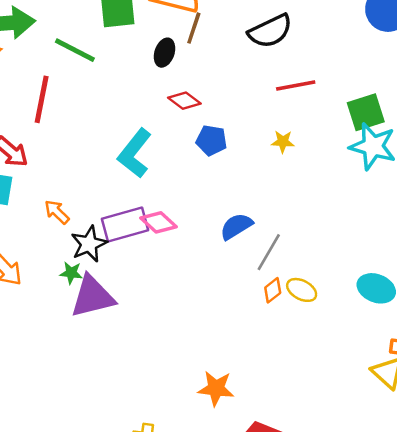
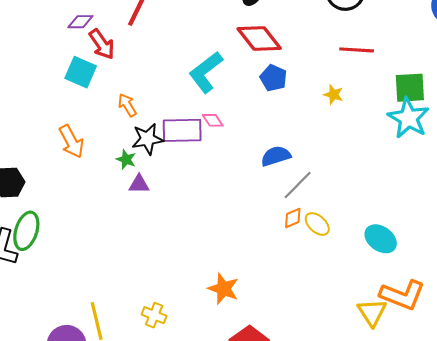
red diamond: (184, 101) -> (259, 38), size x1.6
pink diamond: (158, 222) -> (213, 120), moved, size x0.7
purple triangle: (92, 297) -> (139, 184), size x0.5

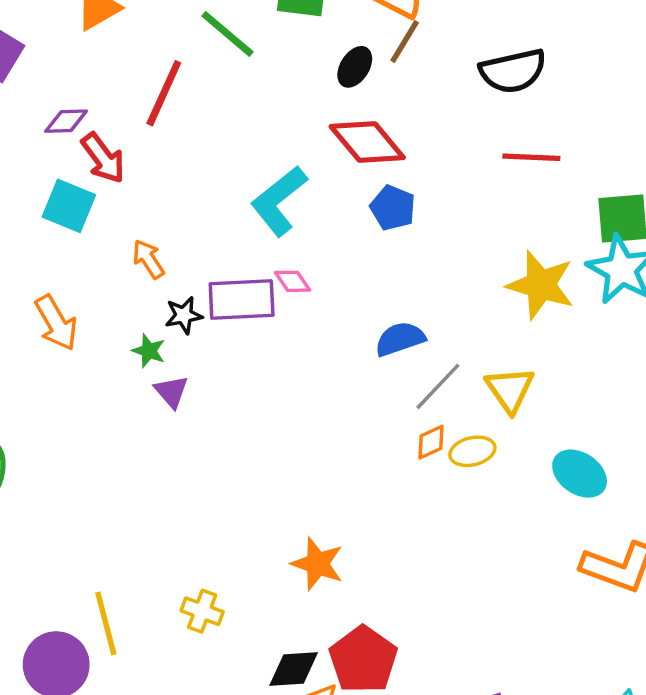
yellow star: (333, 95) -> (541, 285), moved, size x2.0
black star: (147, 139) -> (184, 315), size x0.7
purple triangle: (139, 184) -> (171, 392), turned 50
yellow ellipse: (317, 224) -> (472, 451), turned -55
yellow triangle: (372, 312) -> (510, 390), moved

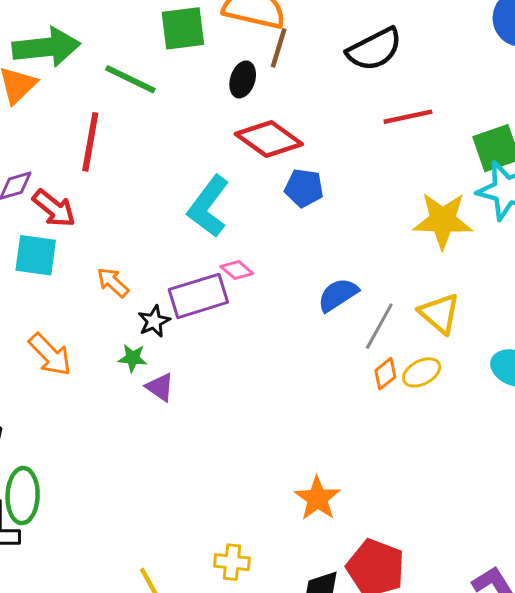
orange star: (317, 564) -> (317, 498), turned 30

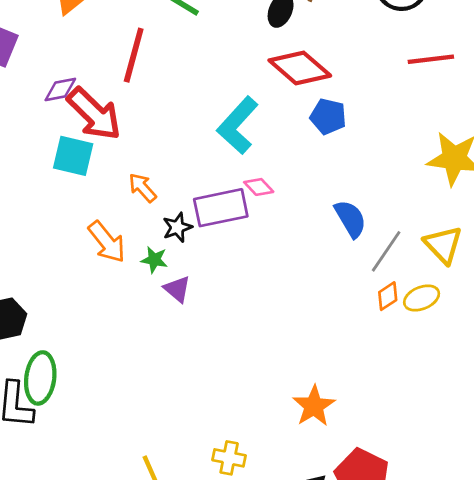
red arrow: (54, 208) -> (94, 114), size x1.4
blue semicircle: (338, 295) -> (350, 219), turned 87
orange arrow: (50, 355) -> (107, 242), moved

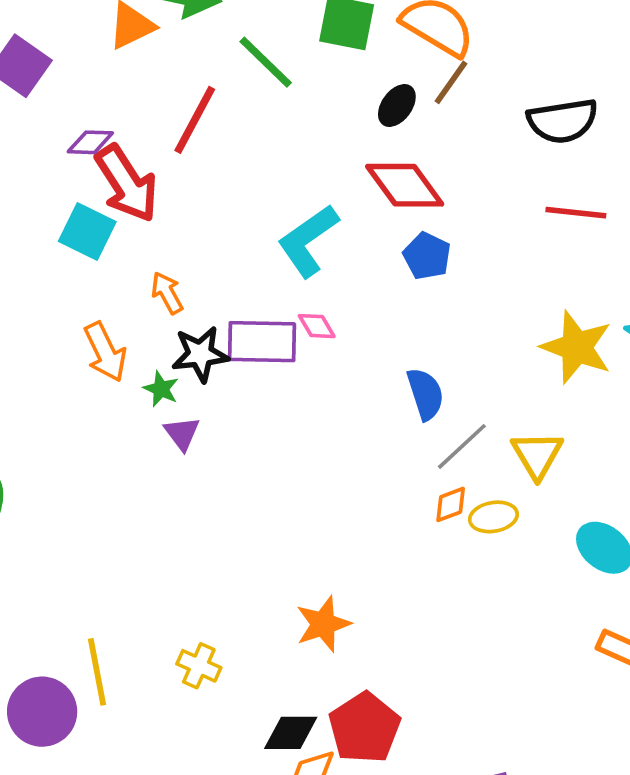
black star: (177, 227) -> (200, 354), size x1.4

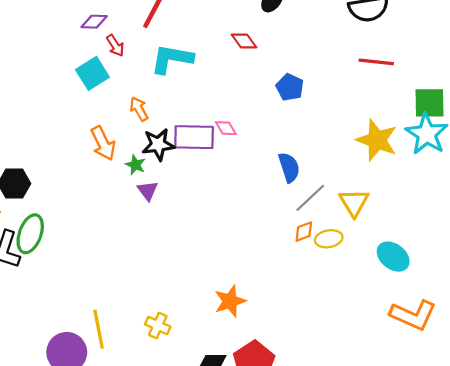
red arrow: (127, 184) -> (115, 46), size x0.5
red diamond: (405, 185) -> (244, 41), moved, size x0.6
cyan square: (87, 231) -> (92, 73), turned 32
cyan L-shape: (308, 241) -> (172, 59), moved, turned 45

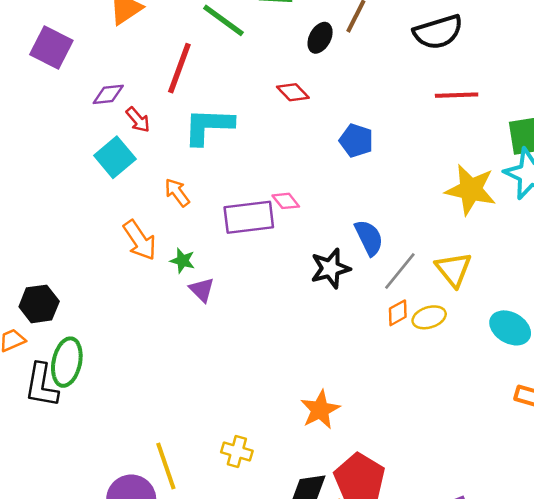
black star: (158, 145) -> (330, 268), moved

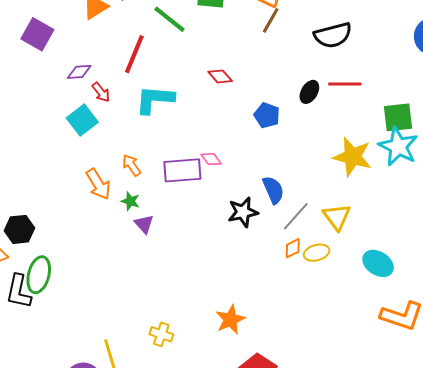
black ellipse: (320, 38) -> (309, 92), moved
orange arrow: (177, 192) -> (132, 165), moved
yellow cross: (237, 452) -> (161, 334), moved

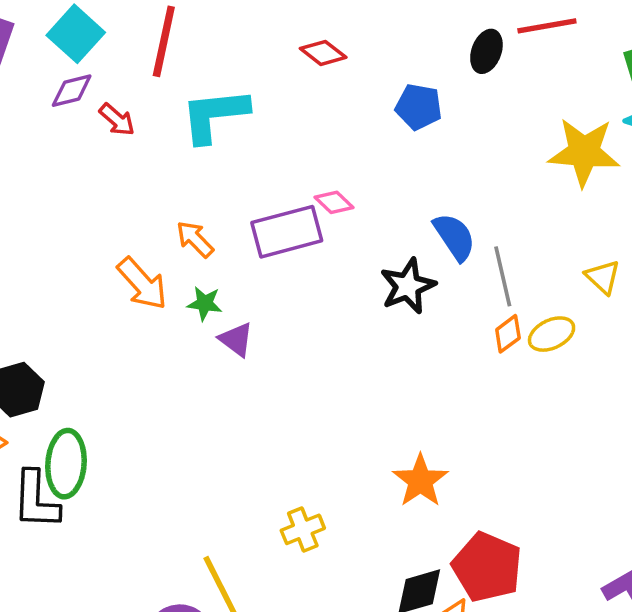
cyan square: (82, 120) -> (76, 34), moved
gray line: (296, 216) -> (503, 276), turned -44
yellow triangle: (337, 217) -> (603, 277), moved, size x0.7
yellow cross: (161, 334) -> (303, 529), turned -30

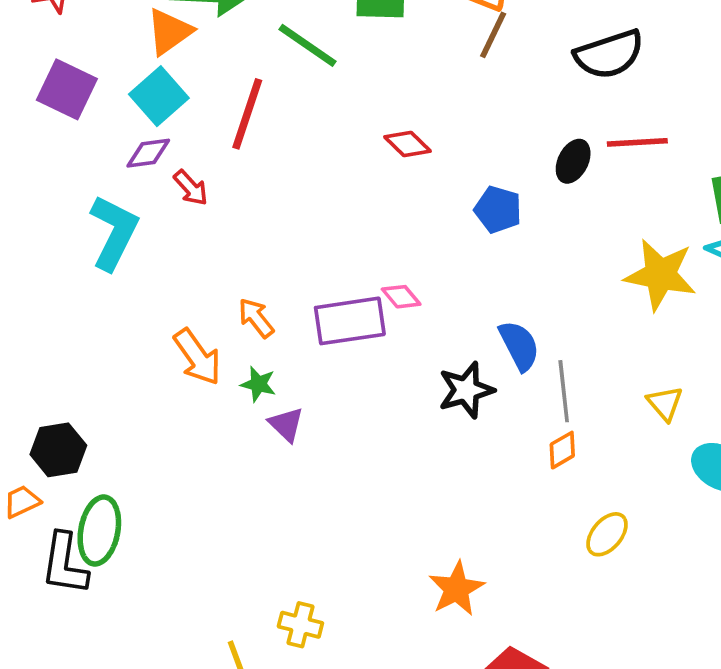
cyan L-shape: (215, 115) -> (114, 232), moved, turned 116
yellow ellipse: (552, 334) -> (607, 534), moved, turned -30
yellow cross: (303, 529) -> (300, 625), moved, turned 30

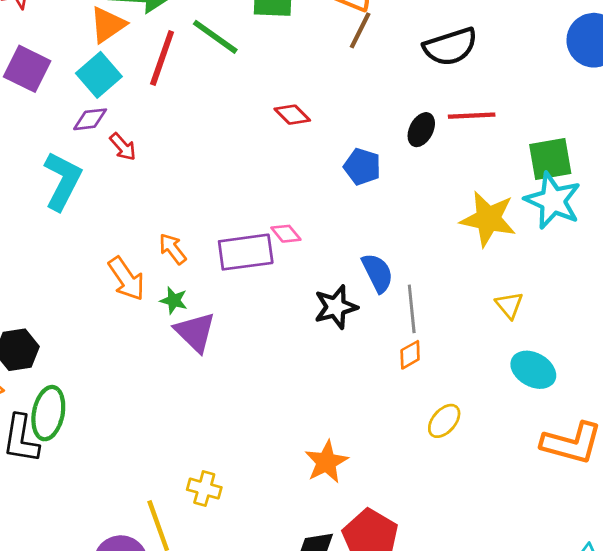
red line: (247, 114) -> (162, 58), moved
yellow triangle: (665, 403) -> (509, 305), moved
purple triangle: (286, 424) -> (195, 332), size x1.5

